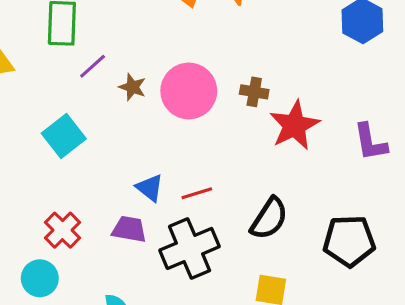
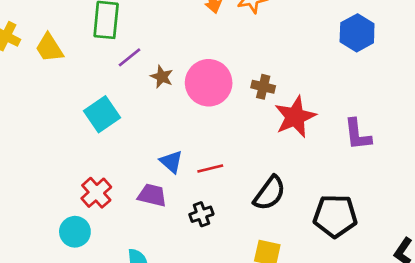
black cross: (190, 248) -> (201, 214), size x0.5

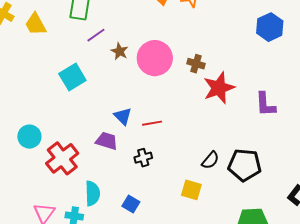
red cross: (96, 193) -> (62, 158), moved, size x1.4
black semicircle: (269, 193) -> (210, 160), moved, size x0.7
cyan circle: (75, 232) -> (29, 137), moved

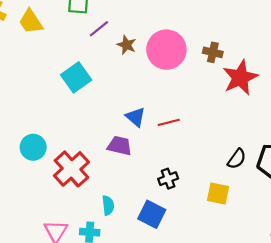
black cross: (143, 158) -> (168, 179), moved
cyan semicircle: (92, 193) -> (108, 205), size x0.7
blue square: (131, 204) -> (152, 214), size x1.4

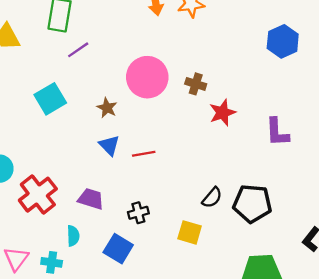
brown star: (127, 45) -> (107, 108), moved
red star: (240, 78) -> (222, 113), size x0.7
purple trapezoid: (120, 146) -> (91, 199), moved

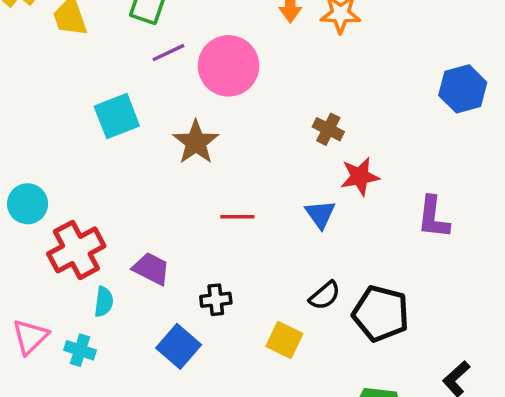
pink circle: (147, 77) -> (229, 66), moved
brown star: (107, 108) -> (196, 142), size x1.5
blue triangle: (109, 145) -> (320, 214), moved
cyan semicircle: (73, 236) -> (104, 302), moved

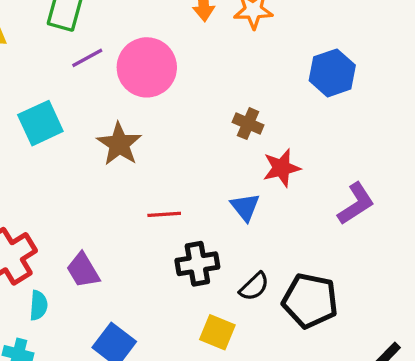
blue hexagon: (463, 89) -> (332, 73), moved
purple L-shape: (433, 217) -> (356, 204), turned -126
purple trapezoid: (151, 269) -> (83, 270), turned -144
black cross: (216, 300) -> (197, 264), moved, size x1.4

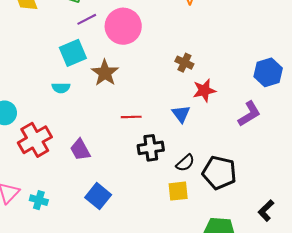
blue hexagon: (332, 73) -> (268, 72), moved
cyan square: (40, 123) -> (73, 53), moved
cyan semicircle: (38, 305) -> (61, 88), moved, turned 84
yellow square: (217, 332) -> (178, 191), moved, turned -30

